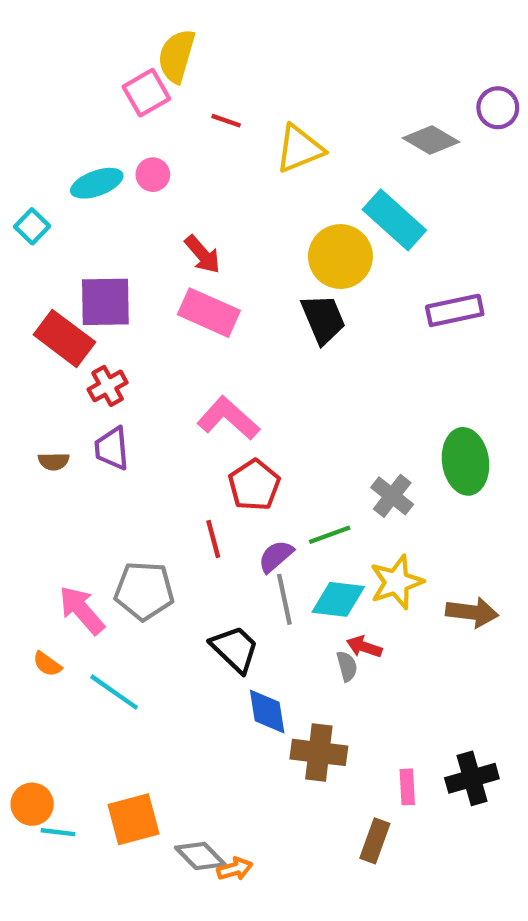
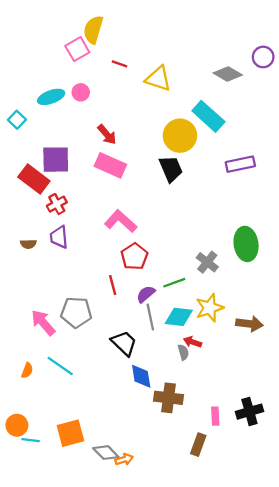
yellow triangle: (299, 149) -> (158, 79), turned 40
orange semicircle: (47, 664) -> (27, 370), moved, turned -105

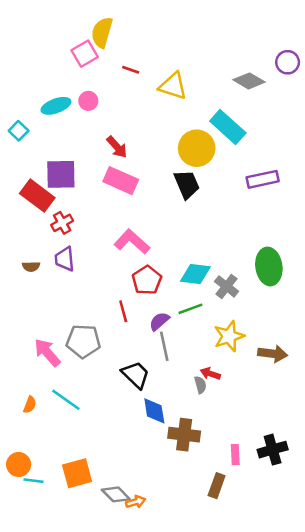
cyan diamond: (179, 317) -> (195, 274), moved

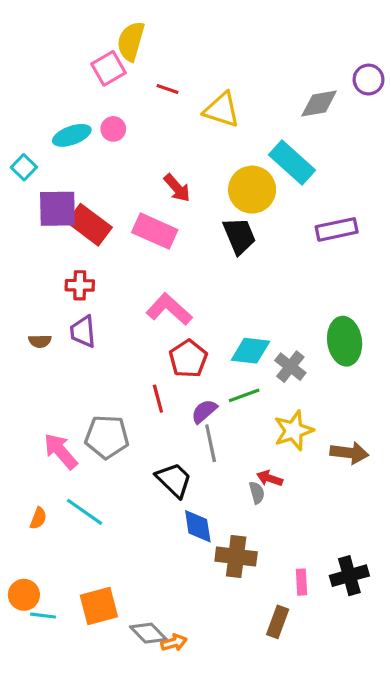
gray diamond: (249, 81) -> (319, 103), turned -40
red arrow: (117, 147) -> (177, 188), moved
purple square: (61, 174) -> (57, 209), moved
red rectangle: (37, 196) -> (89, 225), moved
red cross: (62, 223) -> (80, 285), turned 30

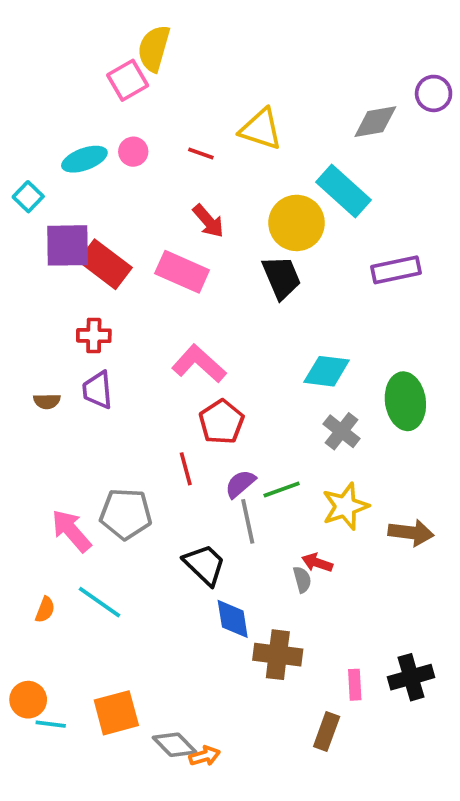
red line: (168, 89) -> (201, 153), moved
cyan diamond: (250, 351) -> (327, 371), moved
green line: (244, 395) -> (282, 489), moved

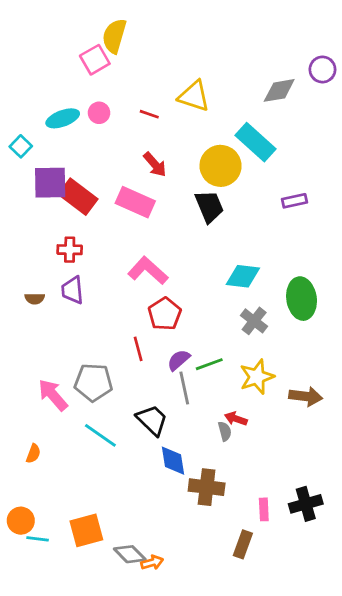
purple rectangle: (396, 270) -> (295, 201), size x0.7
cyan line: (99, 602) -> (100, 435), moved

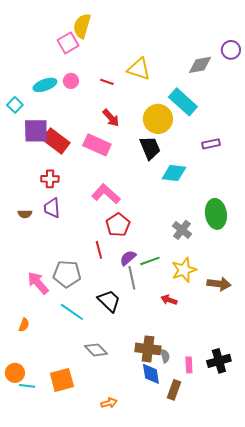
cyan diamond: (243, 276) -> (174, 173), moved
gray semicircle: (225, 431) -> (165, 356), moved
blue diamond: (173, 461) -> (151, 374), moved
gray diamond: (130, 554) -> (96, 350), moved

